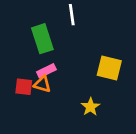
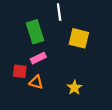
yellow square: (109, 68) -> (79, 38), moved
orange triangle: (42, 84) -> (36, 82), moved

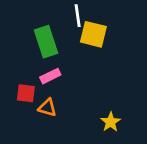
yellow square: (79, 38) -> (93, 34), moved
yellow star: (74, 88) -> (111, 122), moved

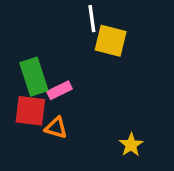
green rectangle: (46, 42) -> (34, 77), moved
red square: (26, 93) -> (30, 111), size x1.4

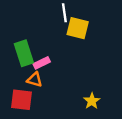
red square: (30, 111) -> (21, 100), moved
orange triangle: (56, 128) -> (35, 80), moved

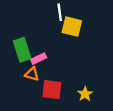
red square: (21, 100) -> (52, 90), moved

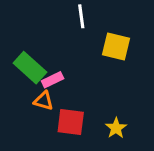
yellow square: (72, 27) -> (116, 46), moved
green rectangle: (22, 50) -> (30, 68), turned -30

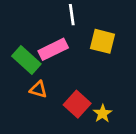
pink rectangle: (53, 80) -> (53, 49), moved, size x1.5
red square: (71, 122) -> (77, 104), moved, turned 35

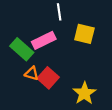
red square: (77, 104) -> (48, 78), moved
yellow star: (103, 113) -> (84, 93), size x1.5

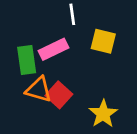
green rectangle: (22, 49) -> (27, 60), turned 40
orange triangle: (32, 73) -> (39, 90), size x1.5

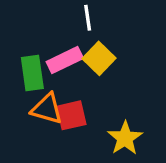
yellow square: (103, 41) -> (99, 58), moved, turned 30
red square: (59, 95) -> (71, 115), turned 35

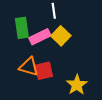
green rectangle: (32, 73) -> (22, 28), moved

